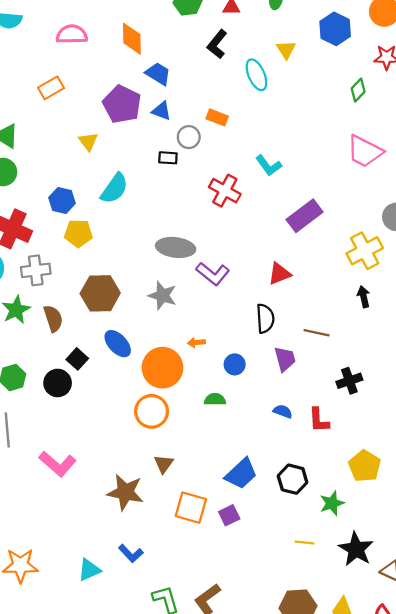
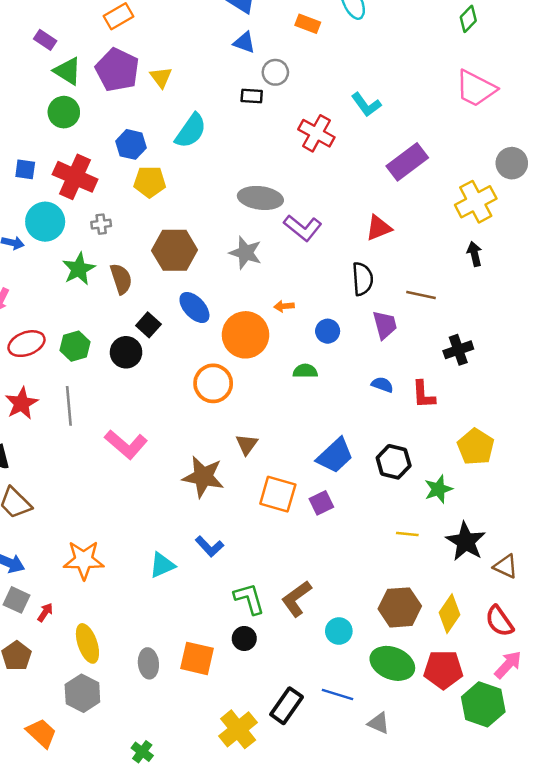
purple pentagon: (122, 104) -> (117, 70), moved
orange rectangle: (217, 117) -> (308, 24), moved
gray cross: (36, 270) -> (101, 224), size x0.6
orange circle: (152, 411) -> (213, 383), moved

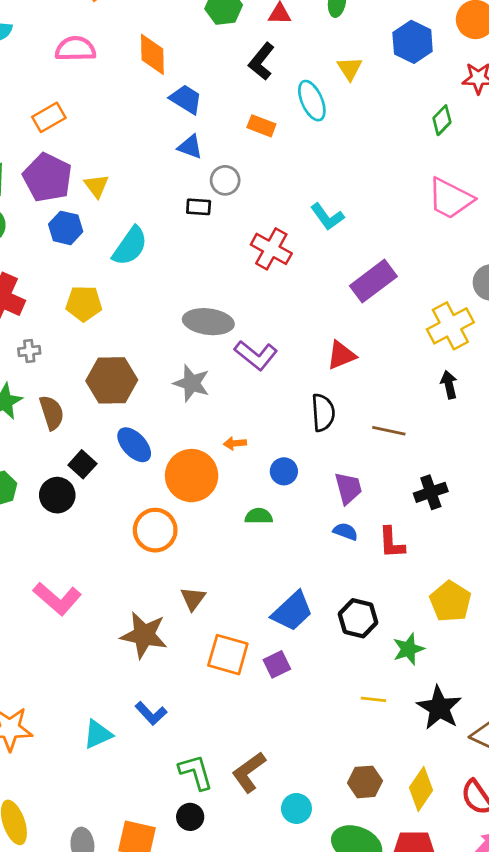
blue hexagon: (131, 144) -> (66, 228), moved
purple trapezoid: (385, 325) -> (348, 488), moved
brown hexagon: (400, 607) -> (365, 782), size x0.7

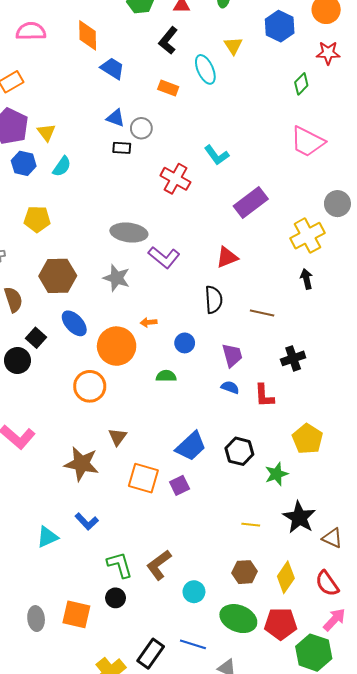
blue triangle: (190, 147) -> (116, 118), moved
cyan semicircle: (130, 246) -> (62, 166), moved, size x0.7
yellow line: (373, 699) -> (251, 525), moved

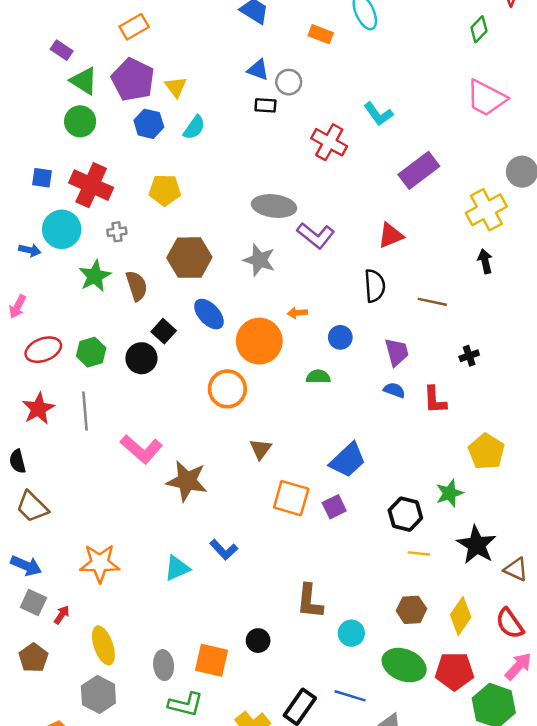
black cross: (293, 358) -> (469, 356), size x0.7
black hexagon: (239, 451) -> (405, 514), moved
brown star: (81, 464) -> (187, 481), moved
green L-shape: (120, 565) -> (186, 704), moved, turned 120
brown L-shape: (159, 565) -> (310, 601), turned -48

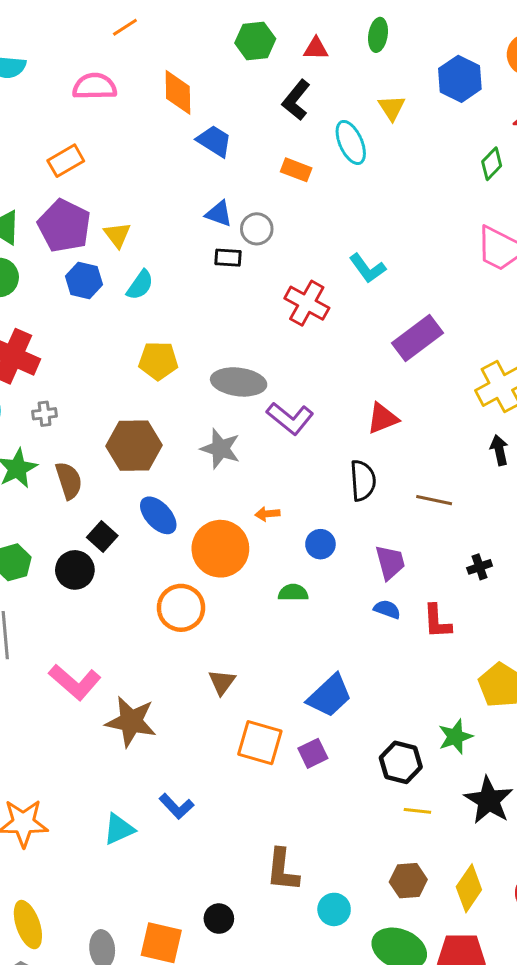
yellow pentagon: (165, 190) -> (158, 361), moved

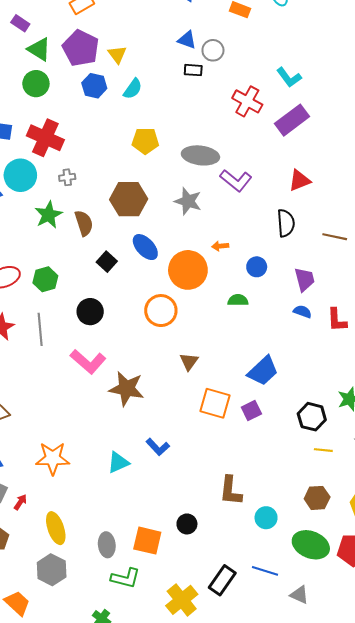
purple rectangle: (417, 338) -> (292, 120), moved
black circle: (75, 570) -> (90, 312), moved

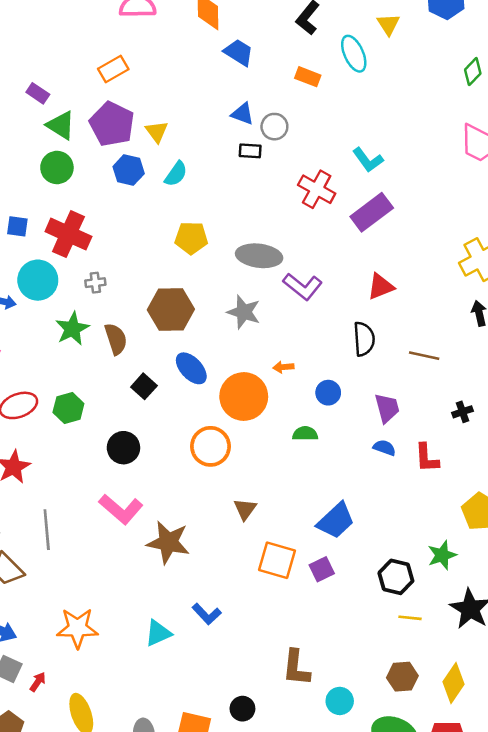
gray line: (40, 329) -> (47, 530), moved

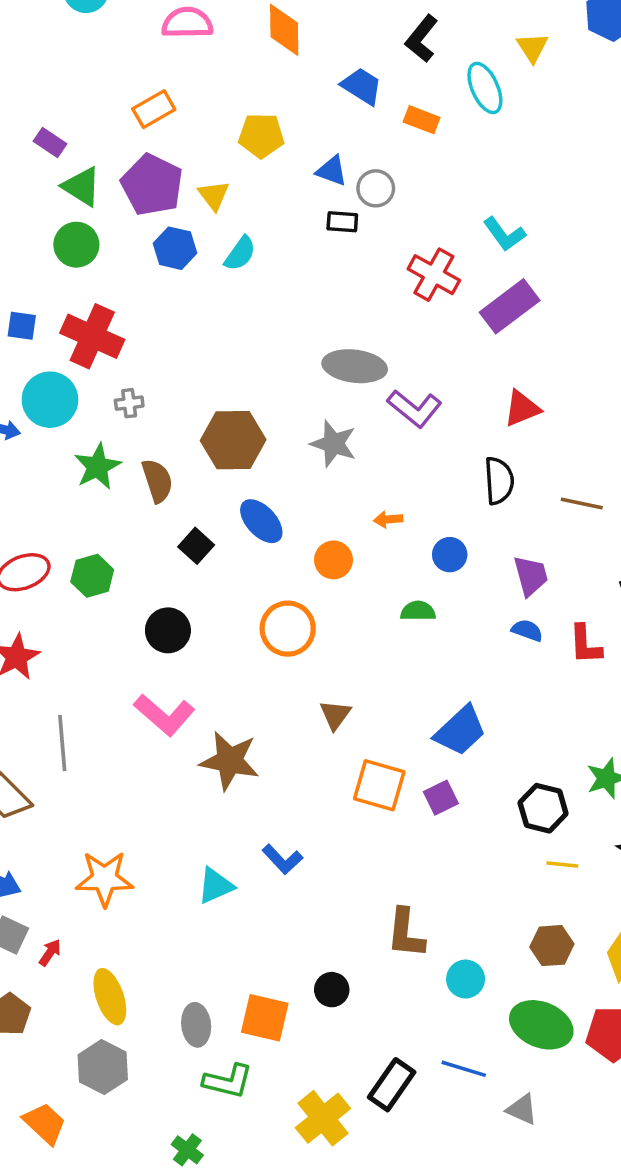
blue trapezoid: (239, 52) -> (362, 86), moved
yellow pentagon: (191, 238) -> (261, 136), moved
orange circle: (244, 396) -> (333, 560), size x0.6

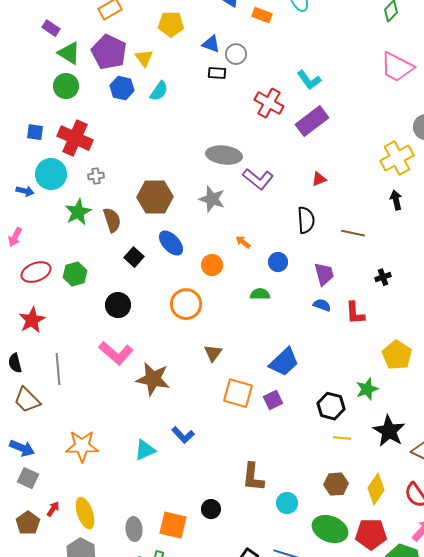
red triangle: (522, 408) -> (319, 179), size x0.7
orange arrow: (388, 519) -> (243, 242), turned 42
red arrow: (50, 953) -> (53, 509), moved

